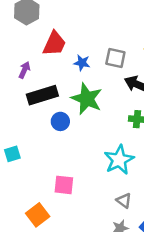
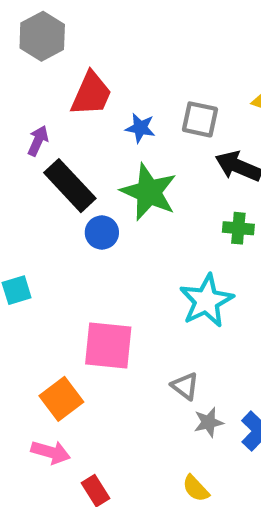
black rectangle: (42, 95) -> (70, 186), turned 64
pink square: (64, 185) -> (108, 346), size x1.4
gray triangle: (124, 201) -> (185, 386), moved

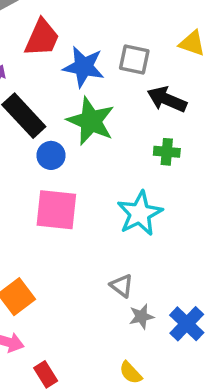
blue star: (140, 128) -> (84, 67), size x1.6
pink square: (108, 346) -> (56, 210), moved

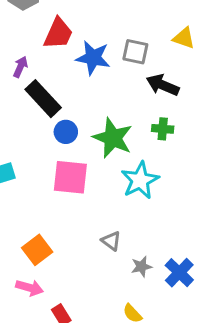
green star: (91, 121) -> (113, 138), moved
gray triangle: (122, 286) -> (111, 241), moved

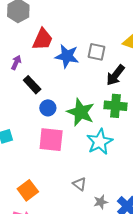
black arrow: (163, 85) -> (116, 75), turned -75
black rectangle: (43, 99) -> (32, 85), size x0.7
green cross: (163, 129) -> (116, 106), size x1.5

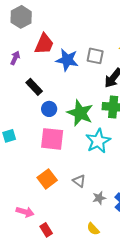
purple arrow: (16, 62) -> (15, 58), moved
orange square: (28, 190) -> (47, 179), moved

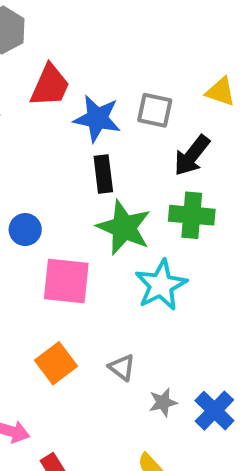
black rectangle: (34, 87) -> (103, 174), moved, turned 36
blue circle: (49, 109) -> (25, 230), moved

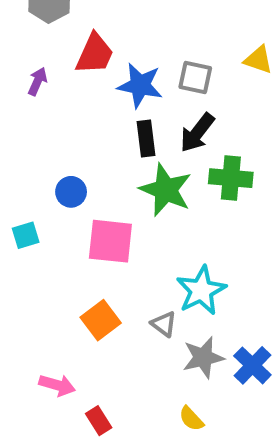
black arrow: (192, 155) -> (197, 133), moved
cyan star: (161, 285) -> (201, 290), moved
gray star: (163, 402) -> (203, 358), size x1.5

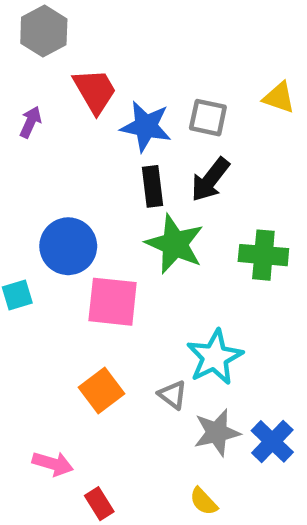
red trapezoid: (95, 54) -> (95, 91), turned -54
green cross: (231, 178) -> (263, 255), moved
blue circle: (71, 192) -> (68, 246), size x1.6

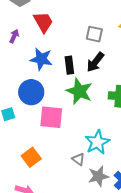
blue star: (146, 126) -> (41, 59), moved
orange square: (101, 390) -> (31, 157), moved

